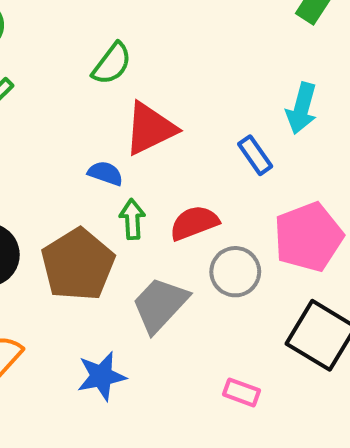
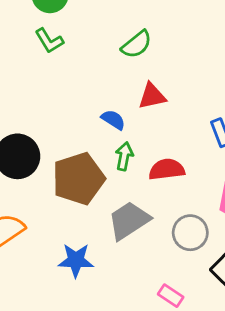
red triangle: (150, 129) -> (152, 96), size x0.7
gray circle: (235, 272) -> (190, 233), moved

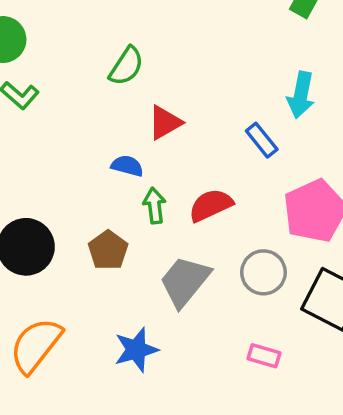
brown pentagon: (79, 179) -> (108, 250), size x0.6

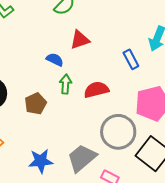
gray circle: (263, 272) -> (118, 132), size x1.4
gray trapezoid: (185, 281) -> (82, 158), moved

